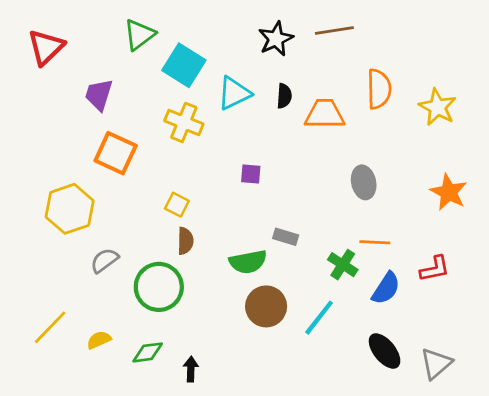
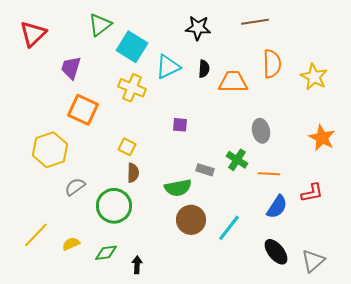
brown line: (334, 30) -> (255, 22), moved
black star: (276, 39) -> (198, 28), turned 30
green cross: (343, 265) -> (237, 160), moved

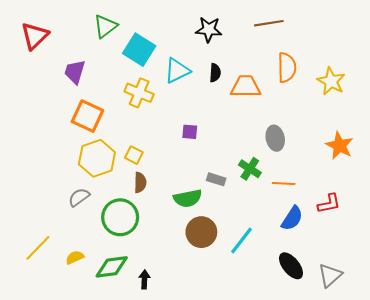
yellow hexagon: (50, 150) -> (97, 158), moved
green diamond: (106, 253) -> (112, 267), size x1.4

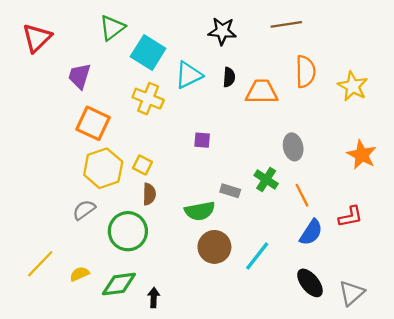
orange line: (284, 184) -> (302, 195), turned 60

